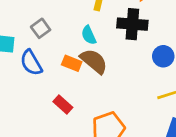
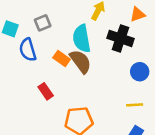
cyan semicircle: (89, 35) -> (82, 39), size x1.6

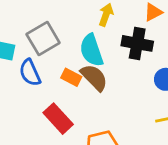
gray square: (43, 23) -> (43, 39), size x1.6
red rectangle: (46, 91) -> (58, 119), size x1.5

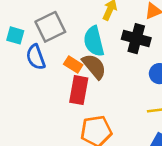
red rectangle: (58, 119) -> (79, 90), moved, turned 48

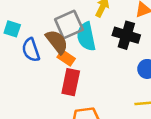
gray square: (50, 27) -> (69, 24), moved
brown semicircle: (94, 66) -> (57, 42), moved

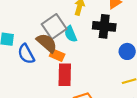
cyan semicircle: (86, 37) -> (71, 34), size x0.7

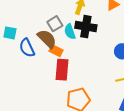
black cross: (104, 26) -> (86, 27), moved
gray square: (54, 27) -> (55, 24), size x0.7

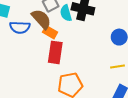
blue semicircle: (27, 48) -> (20, 27), turned -66

